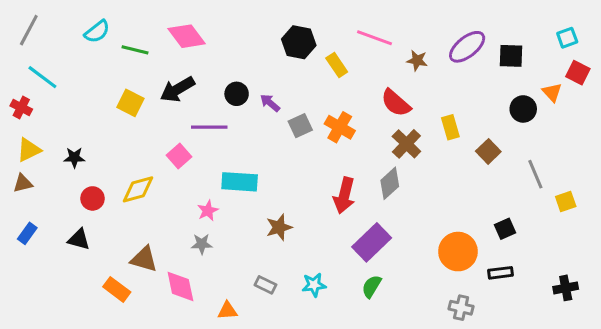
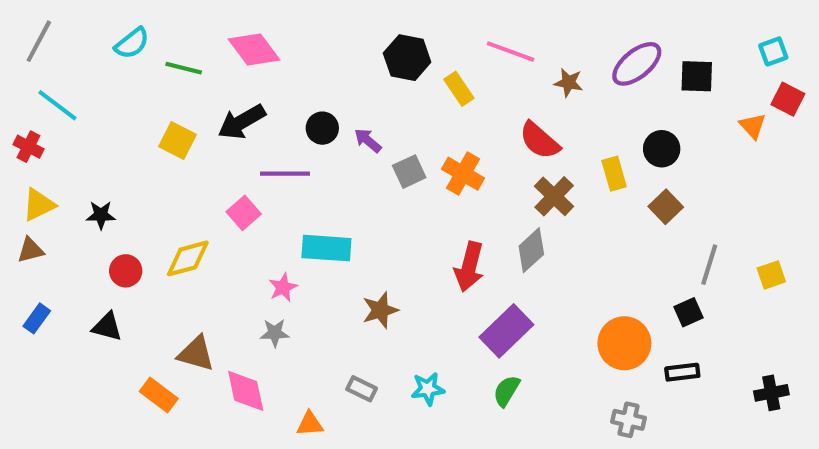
black circle: (523, 109) -> (662, 149), moved
gray line: (535, 174) -> (709, 265), moved, turned 40

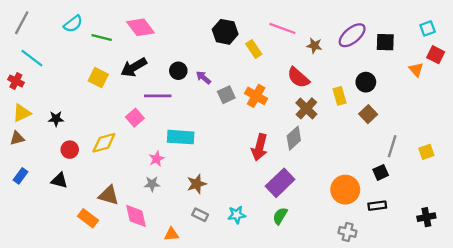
brown star: (380, 310) -> (197, 184), moved

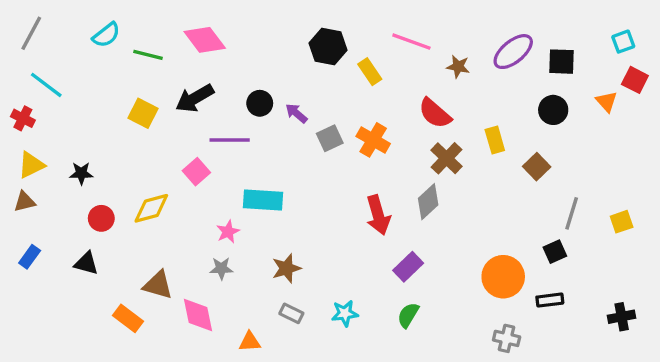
black circle: (366, 82) -> (553, 110), moved
red arrow: (259, 147) -> (378, 215), turned -30
purple rectangle: (280, 183) -> (408, 267), size x0.7

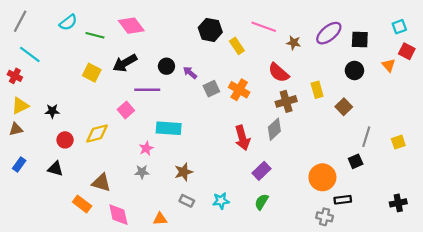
brown cross: (446, 158) -> (286, 101), turned 30
black rectangle: (550, 300) -> (343, 200), moved
pink diamond: (198, 315) -> (118, 215), moved

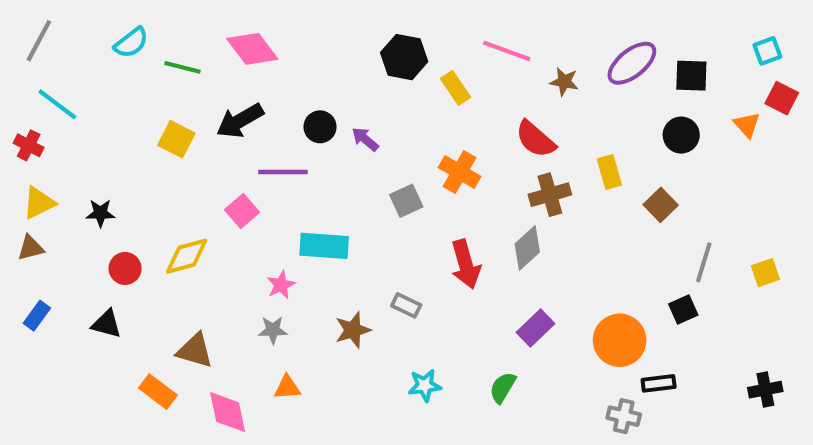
gray square: (211, 89) -> (406, 201), moved
purple rectangle: (262, 171) -> (535, 328), moved
gray rectangle: (187, 201) -> (406, 305), moved
orange triangle: (160, 219) -> (287, 387), moved

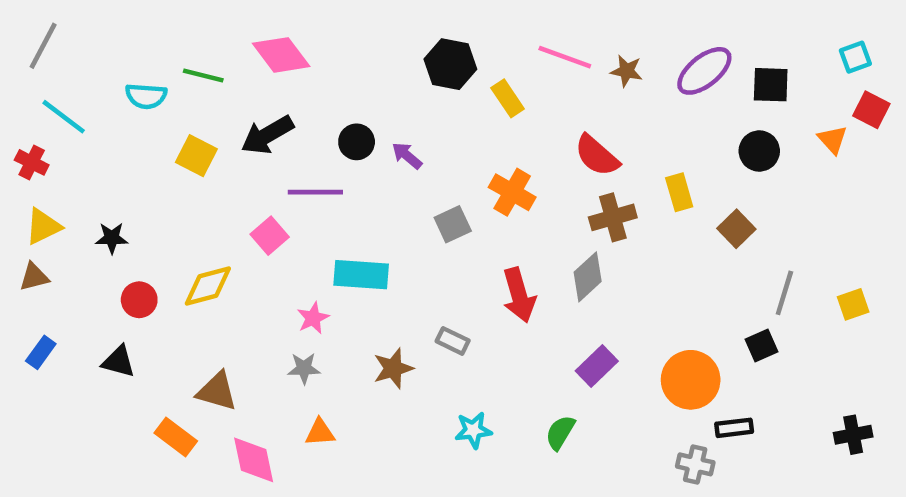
cyan semicircle: (131, 43) -> (146, 96), moved, turned 42
brown star: (564, 82) -> (627, 71), moved

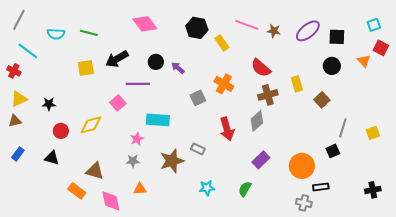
pink diamond: (281, 55) -> (145, 24), moved
cyan semicircle: (146, 96) -> (56, 34), moved
yellow square: (196, 156) -> (86, 68), turned -36
brown star: (393, 368) -> (172, 161), size x1.4

